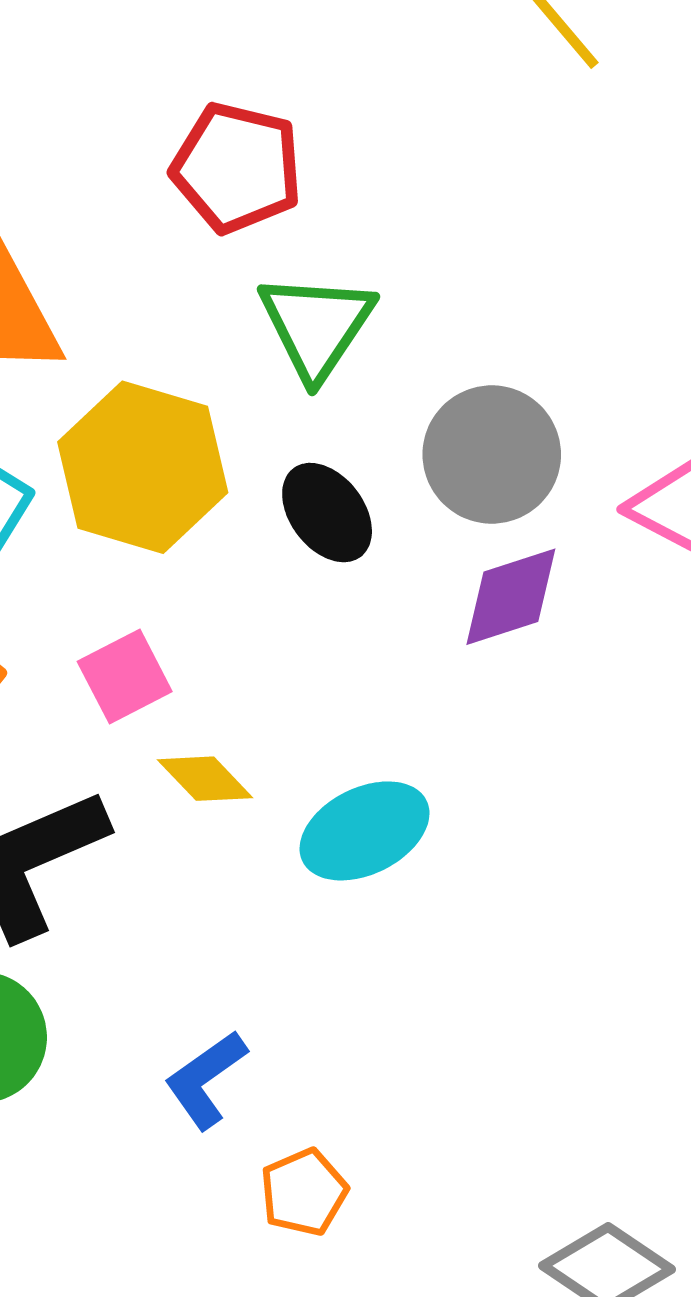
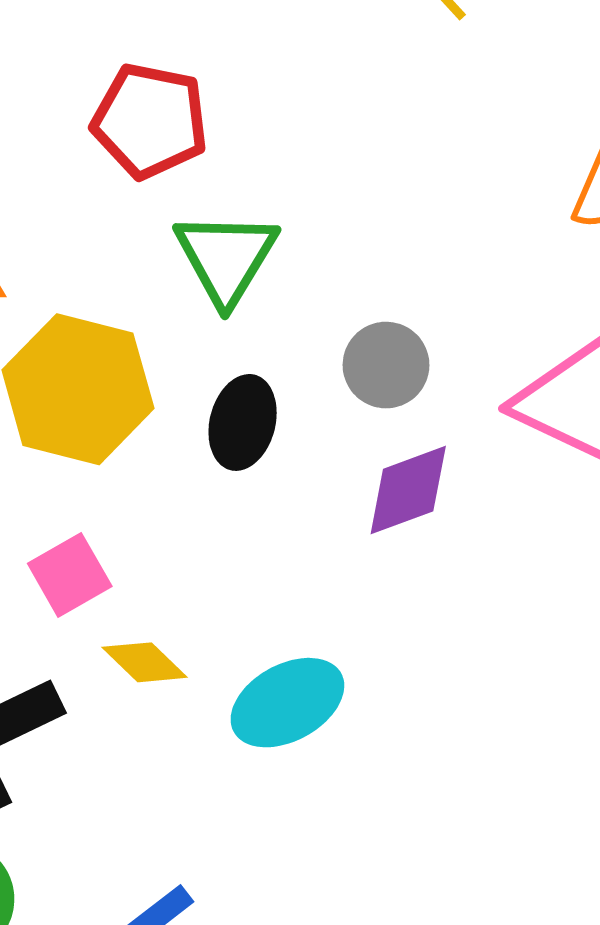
gray circle: (492, 455) -> (386, 365), size x0.7
black ellipse: (327, 513) -> (243, 422), turned 54

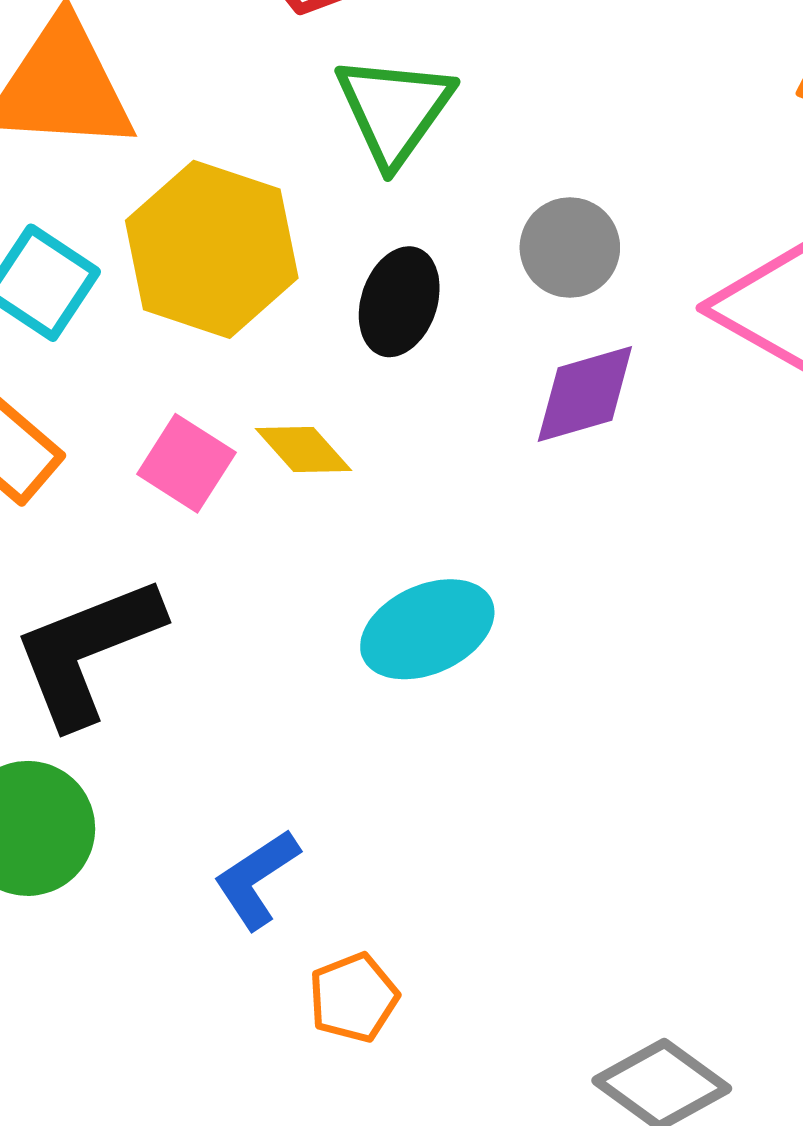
pink square: (70, 575) -> (186, 463), turned -32
yellow diamond: (145, 662) -> (304, 449), moved

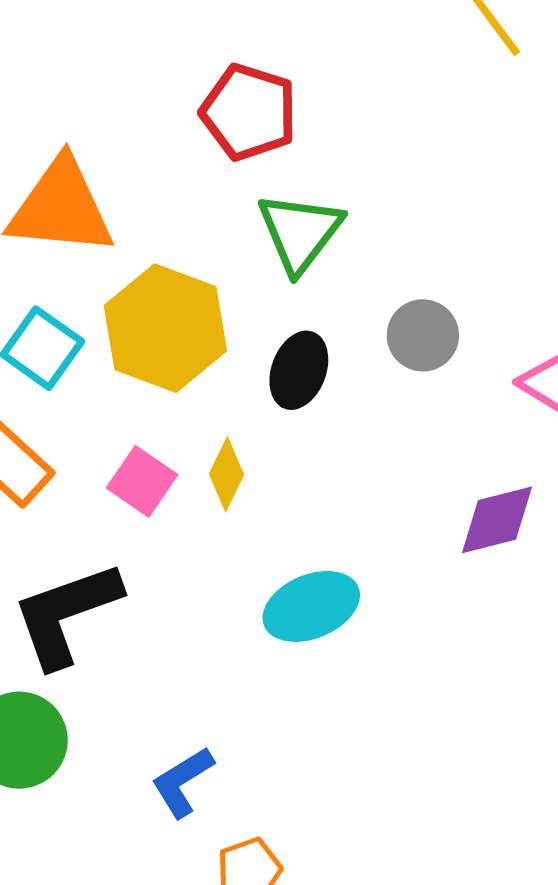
purple diamond: (585, 394) -> (497, 520), moved
yellow diamond: (304, 449) -> (227, 474), turned 66

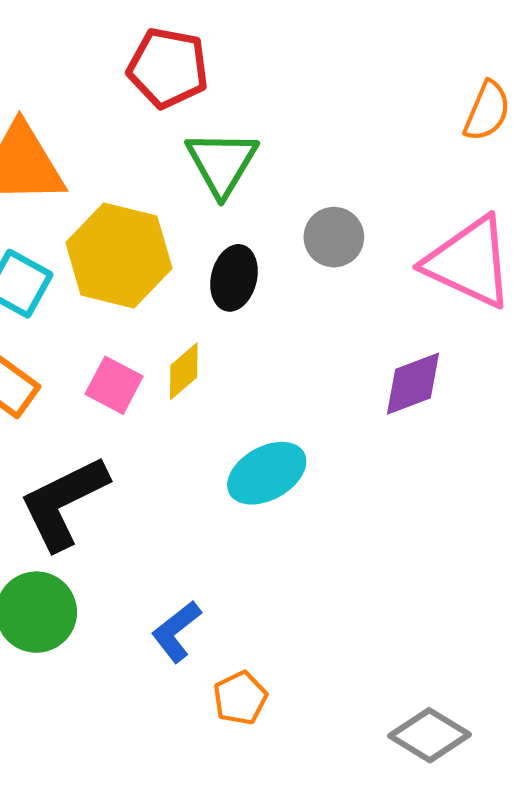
yellow diamond: (227, 474) -> (184, 371), turned 30

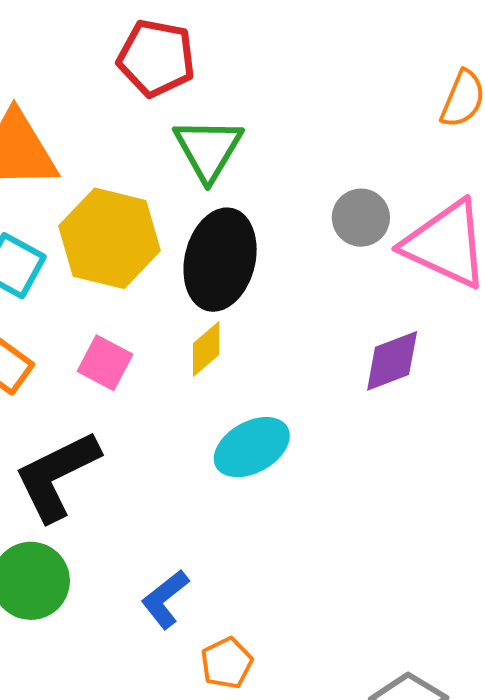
gray circle: (334, 237) -> (361, 218), moved
black ellipse: (234, 278) -> (220, 260), size x1.6
yellow diamond: (184, 371) -> (206, 349), moved

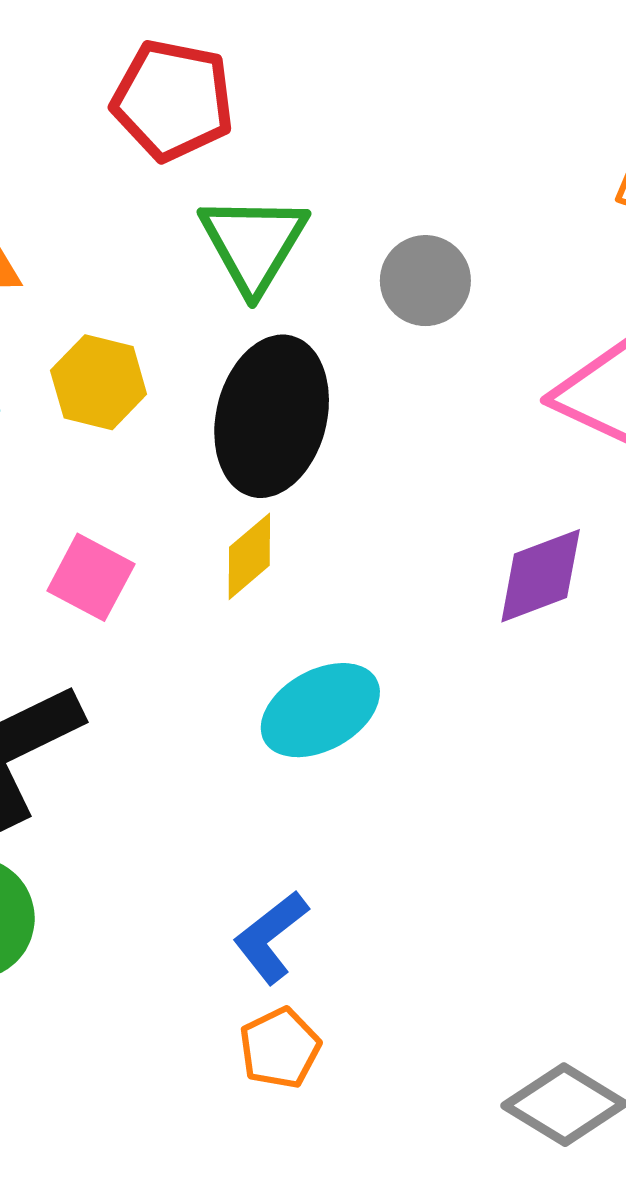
gray circle: (361, 218) -> (425, 281), moved
yellow hexagon: (109, 238) -> (99, 382), size x0.6
blue L-shape: (165, 599) -> (271, 937), moved

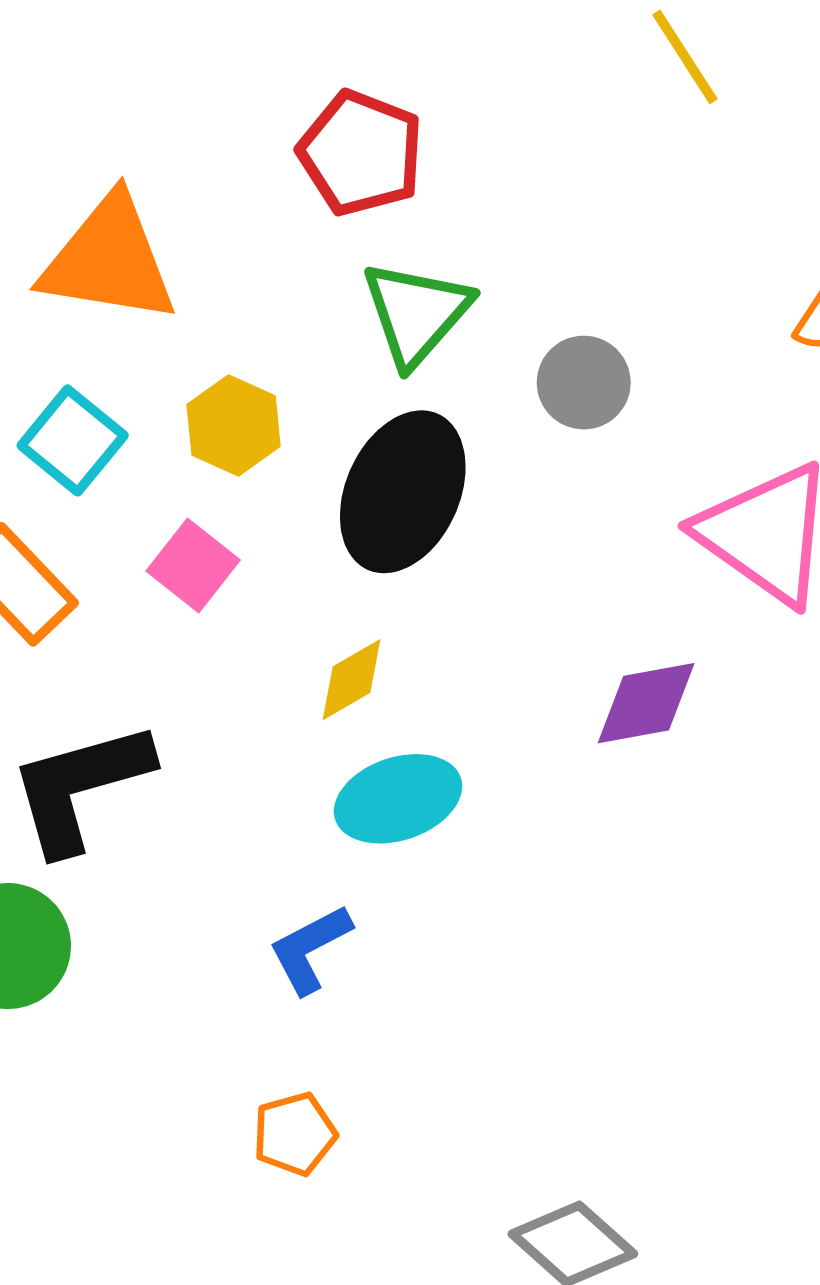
yellow diamond: (249, 556) -> (352, 680), moved
pink square: (91, 577) -> (193, 565), moved
blue L-shape: (271, 937) -> (310, 949), moved

